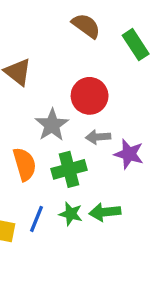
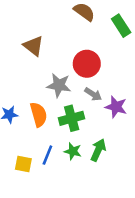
gray star: (52, 125) -> (59, 85), turned -30
gray arrow: (98, 137) -> (93, 94), turned -144
green arrow: (105, 212) -> (98, 150), turned 120

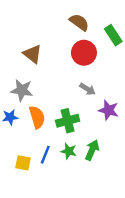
red circle: (87, 64) -> (84, 53), moved
gray star: (59, 85) -> (22, 90), moved
gray arrow: (93, 94) -> (87, 89), moved

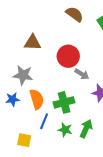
red circle: (84, 53) -> (68, 56), moved
brown triangle: (32, 54) -> (33, 43), turned -36
blue line: (45, 155) -> (44, 121), moved

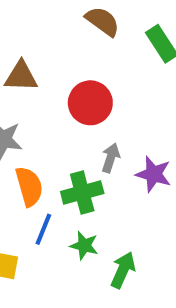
gray arrow: (82, 74) -> (111, 158), moved, turned -104
green arrow: (86, 129) -> (123, 270), moved

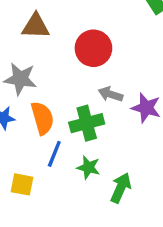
gray arrow: (111, 158) -> (110, 94), turned -90

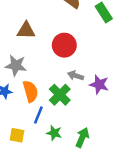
green cross: (87, 123) -> (60, 95), turned -30
green star: (88, 167) -> (54, 133), moved

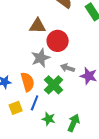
brown triangle: (26, 30) -> (38, 26), moved
gray star: (16, 65) -> (41, 58), moved, turned -30
yellow square: (17, 135) -> (16, 108), moved, turned -32

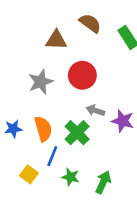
brown triangle: (38, 26) -> (56, 40), moved
gray star: (41, 58) -> (41, 82), moved
yellow square: (16, 108) -> (29, 174), moved, turned -32

